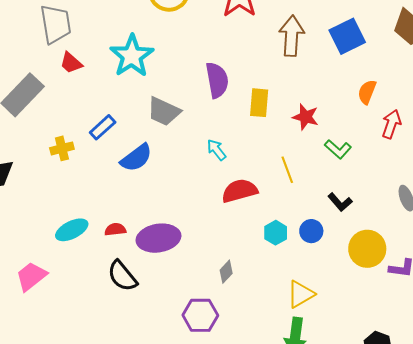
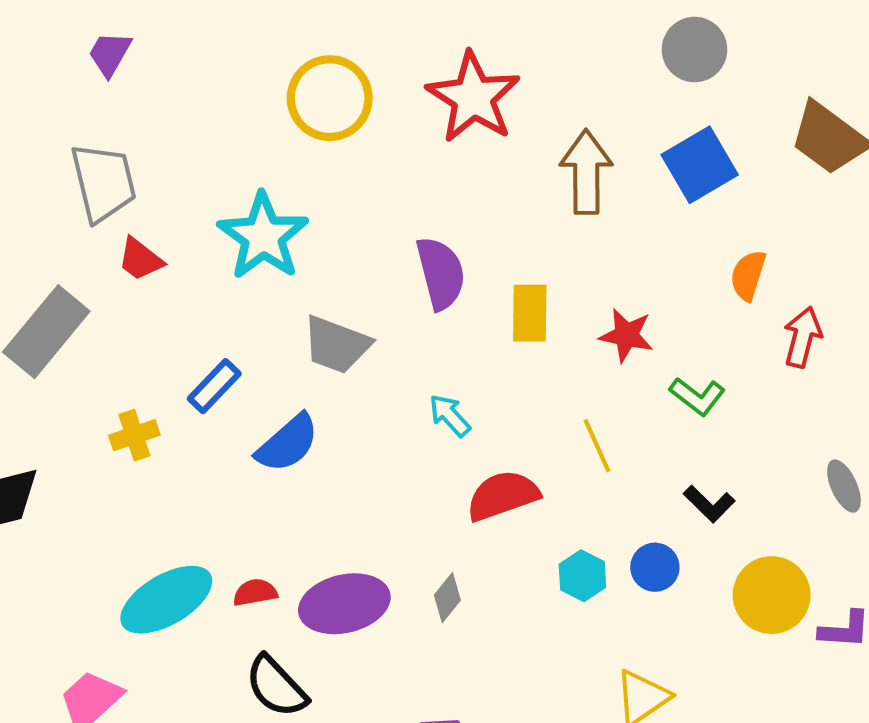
cyan ellipse: (72, 230) -> (166, 600), size x1.4
gray diamond: (226, 272) -> (447, 598), moved

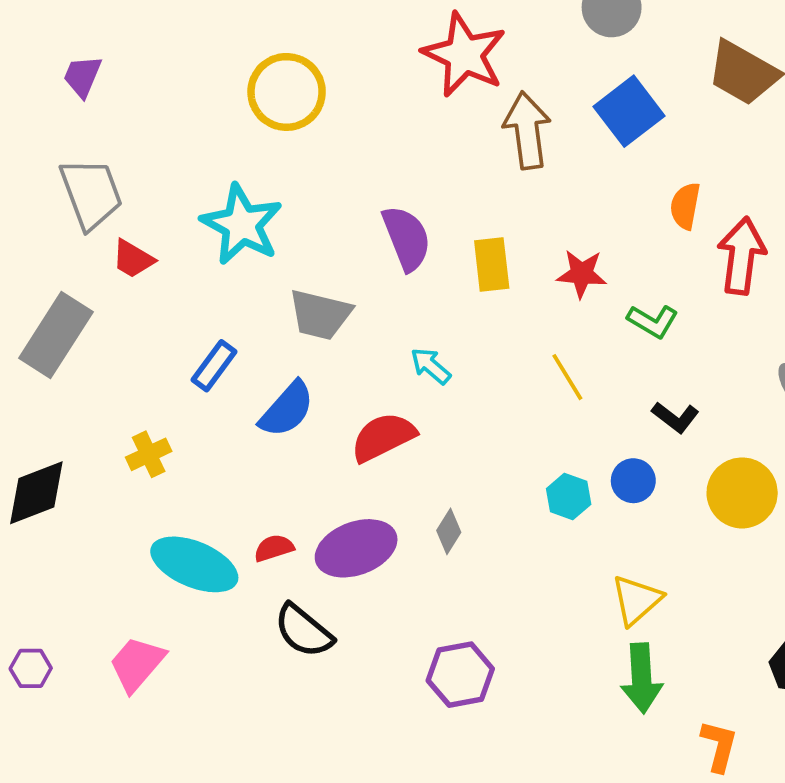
red star: (473, 97) -> (464, 55), moved
red arrow: (803, 337) -> (741, 256), size x1.4
yellow cross: (134, 435) -> (149, 454), moved
red semicircle: (503, 496) -> (383, 437), moved
cyan ellipse: (166, 600) -> (194, 564), turned 60

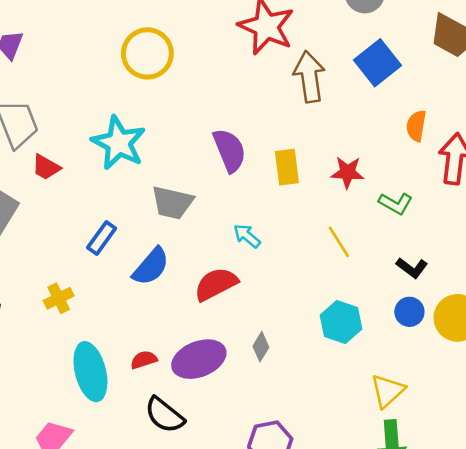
blue circle: (633, 481) -> (409, 312), moved
cyan hexagon: (569, 496) -> (341, 322), size x1.4
cyan ellipse: (194, 564) -> (90, 372), turned 54

